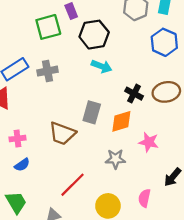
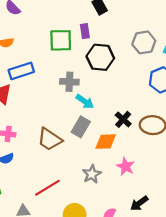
cyan arrow: (102, 66) -> (85, 101), moved
gray cross: (48, 71) -> (69, 82), moved
gray star: (115, 159) -> (92, 174), turned 30

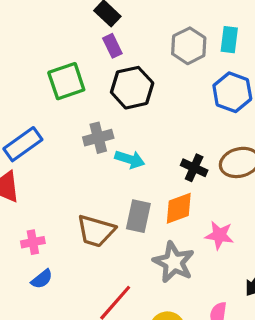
purple rectangle: (85, 31) -> (112, 46), moved
gray rectangle: (81, 127) -> (138, 216), moved
gray star: (92, 174) -> (174, 262), size x1.4

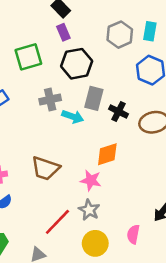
black cross: (194, 168) -> (118, 112), moved
gray rectangle: (138, 216) -> (94, 98), moved
pink star: (219, 235) -> (91, 180), moved
gray star: (174, 262) -> (89, 210), moved, size x0.7

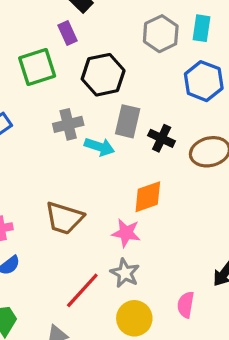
purple rectangle: (63, 32) -> (67, 33), moved

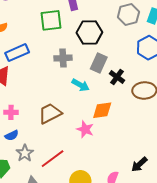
cyan arrow: (99, 147) -> (81, 85), moved
brown trapezoid: (64, 218) -> (50, 113), turned 125
gray star: (125, 273) -> (25, 153), moved

